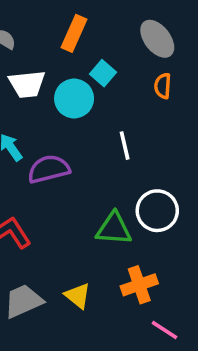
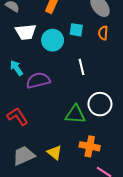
cyan square: (103, 73) -> (76, 30), moved, turned -32
orange cross: (139, 285) -> (90, 146), turned 30

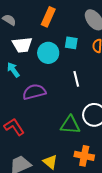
cyan arrow: (16, 68) -> (13, 70), moved

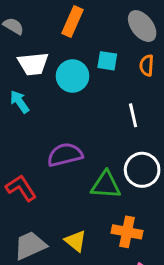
white line: (76, 79) -> (133, 115), moved
purple semicircle: (34, 92) -> (65, 155), moved

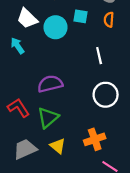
white trapezoid: (33, 64) -> (27, 19), turned 50
green triangle: (106, 185) -> (48, 118), moved, turned -45
orange cross: (127, 232) -> (95, 139), turned -30

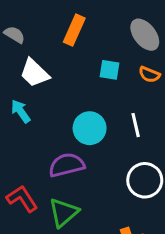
orange semicircle: (109, 20) -> (149, 75), turned -72
cyan circle: (56, 27) -> (90, 128), moved

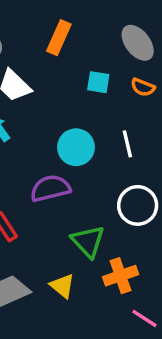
green triangle: (64, 212) -> (88, 241), moved, turned -32

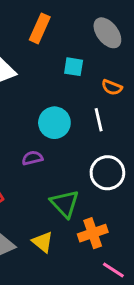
orange semicircle: (143, 87) -> (112, 87), moved
purple semicircle: (50, 188) -> (32, 158), size x0.6

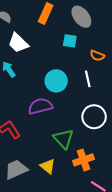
gray ellipse: (107, 33) -> (81, 17), moved
purple semicircle: (32, 158) -> (40, 106), size x1.6

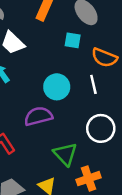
orange semicircle: (97, 56) -> (104, 58), size x1.5

